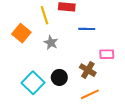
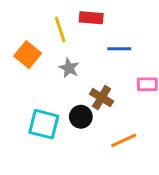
brown cross: (88, 70) -> (102, 98), moved
cyan square: (33, 83) -> (44, 124), turned -30

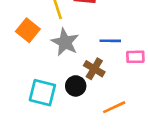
blue line: (119, 49) -> (110, 41), moved
gray star: (69, 68) -> (65, 42), size x1.5

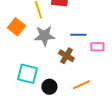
gray star: (65, 42) -> (44, 36), turned -30
black circle: (76, 86) -> (49, 87), moved

